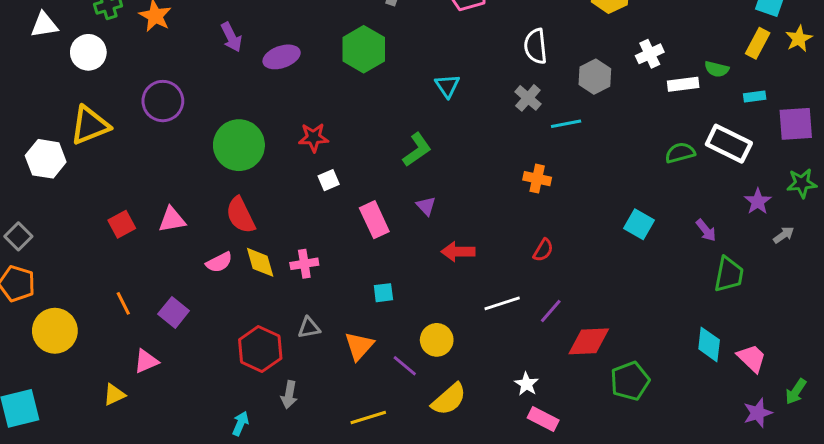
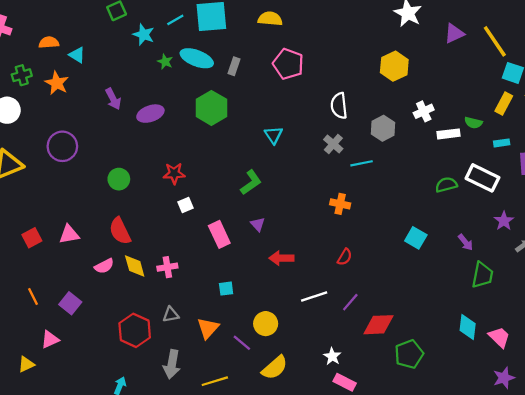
green circle: (239, 145) -> (119, 179), size x0.6
gray arrow: (289, 395) -> (172, 364), moved, size x1.4

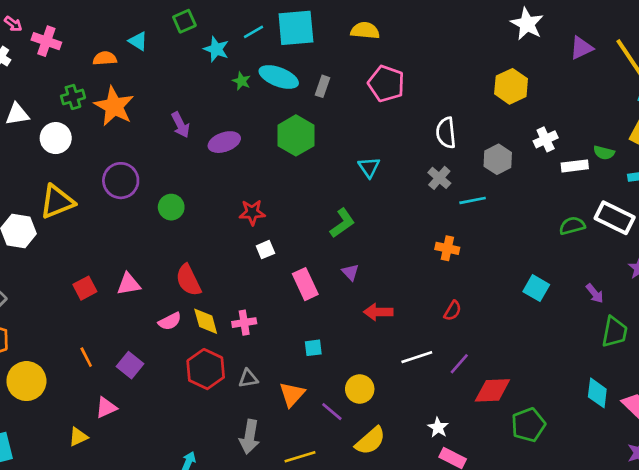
cyan triangle: (77, 55) -> (138, 41), moved
orange star: (57, 83) -> (114, 106), size x1.4
green circle: (119, 179) -> (171, 207), moved
red hexagon: (135, 330) -> (206, 369), moved

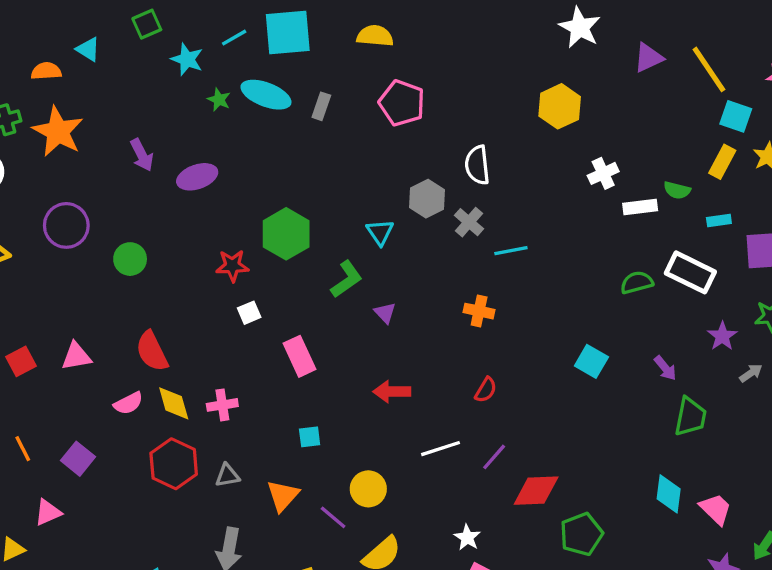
green hexagon: (296, 135) -> (286, 234), moved
gray hexagon: (498, 159) -> (427, 199), moved
cyan triangle: (369, 167) -> (380, 232), moved
purple triangle: (350, 272) -> (385, 313), moved

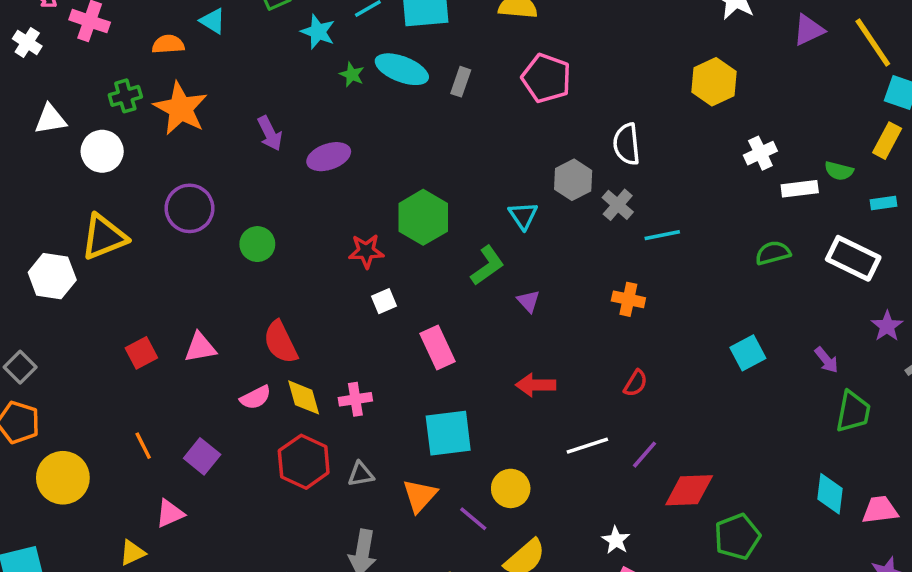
green semicircle: (637, 283) -> (773, 253), moved
cyan square: (591, 361) -> (748, 353), turned 32
cyan square: (310, 437) -> (448, 433), size x2.0
pink trapezoid: (716, 509) -> (880, 510), turned -51

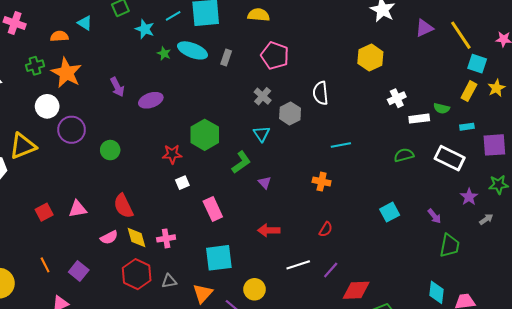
white circle: (102, 151) -> (47, 106), moved
gray cross: (618, 205) -> (263, 96), moved

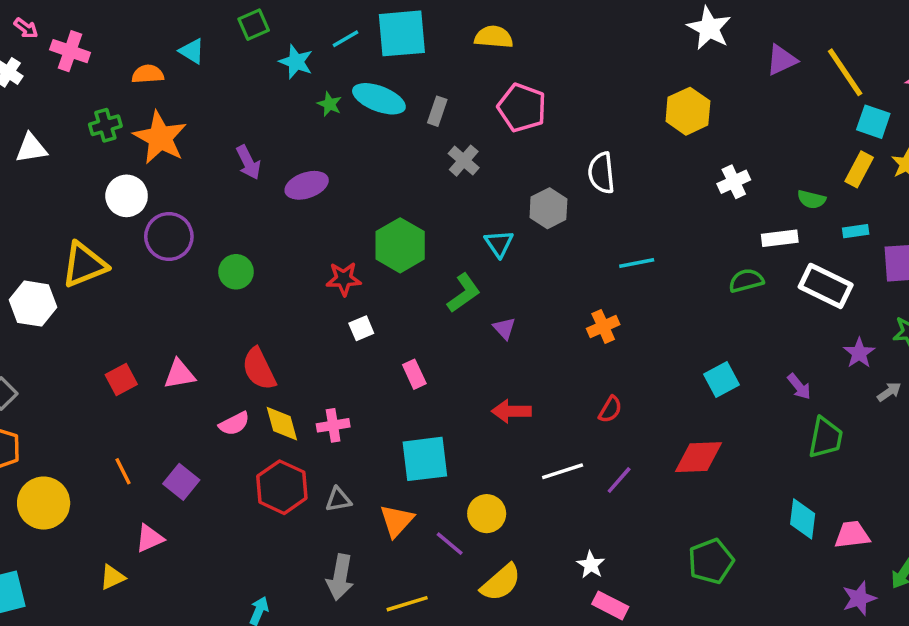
gray cross: (263, 96) -> (464, 161), moved
white rectangle: (419, 119) -> (780, 238), moved
orange cross: (322, 182) -> (603, 327), turned -36
pink rectangle: (213, 209) -> (414, 374), size x0.7
red diamond: (356, 290) -> (698, 457), moved

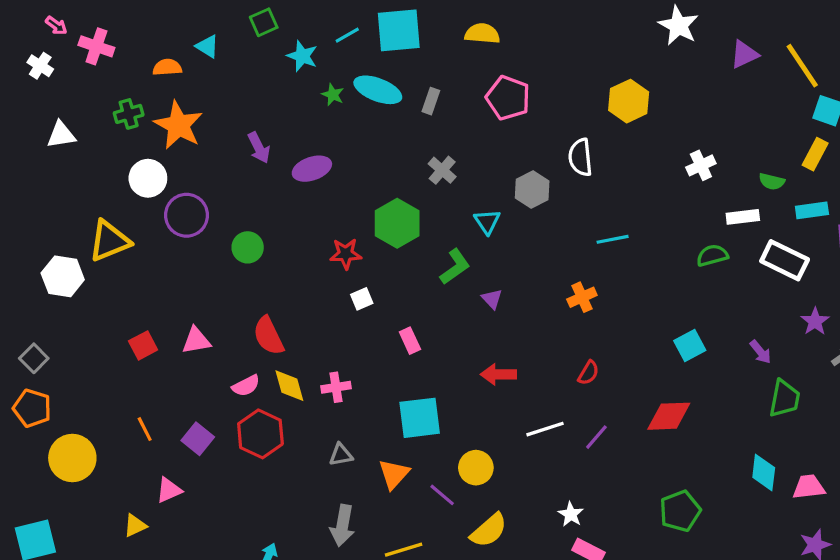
yellow hexagon: (688, 111) -> (629, 101), moved
gray cross: (464, 161) -> (442, 170), moved
cyan rectangle: (856, 231) -> (812, 210), size x1.4
red hexagon: (282, 487) -> (260, 434), moved

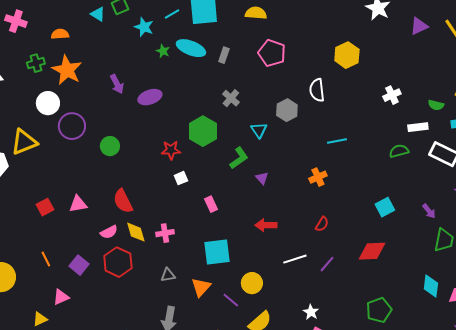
cyan triangle: (207, 46) -> (98, 14), moved

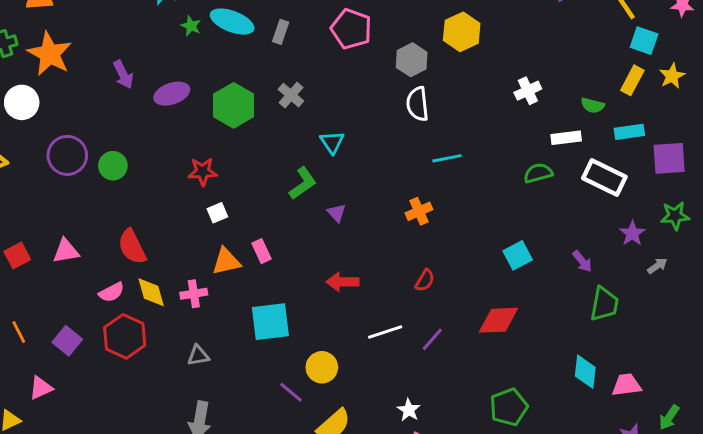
white semicircle: (317, 90) -> (417, 104), moved
gray hexagon: (287, 110) -> (412, 60), moved
purple circle: (72, 126) -> (67, 155), moved
green hexagon: (203, 131) -> (234, 105), moved
orange triangle: (201, 287) -> (226, 261), moved, turned 35

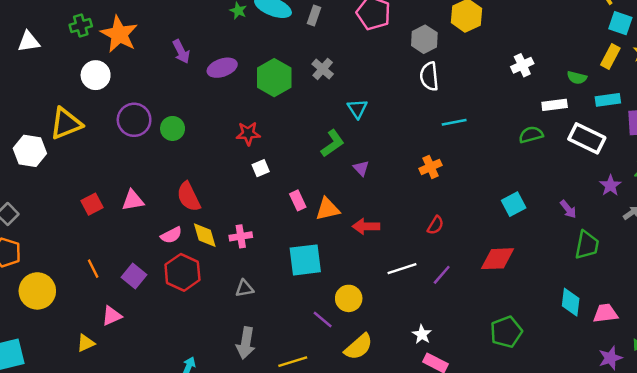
orange triangle: (226, 261) -> (328, 209), moved

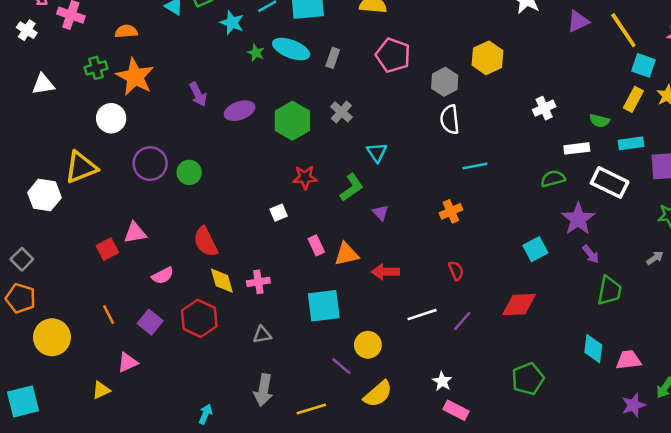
red star: (248, 133) -> (305, 177), moved
purple star: (610, 186) -> (578, 219), moved, size x1.5
pink triangle: (133, 200) -> (135, 233), moved
red semicircle: (435, 225) -> (456, 271), turned -54
pink semicircle: (171, 235) -> (163, 276), moved

